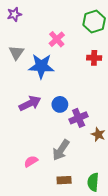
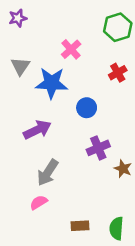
red cross: (94, 58) -> (118, 73), turned -32
blue circle: (60, 104) -> (87, 108), moved
gray arrow: (61, 150) -> (48, 173), moved

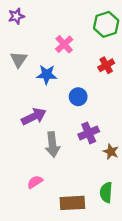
blue star: (52, 83) -> (47, 75), size x0.7
gray arrow: (48, 173) -> (52, 145), moved, turned -40
brown rectangle: (80, 226) -> (72, 203), size x1.5
green semicircle: (116, 228) -> (106, 192), moved

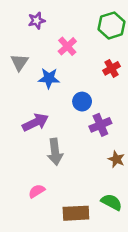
purple star: (16, 16) -> (37, 21), moved
purple cross: (89, 133) -> (100, 125), moved
green semicircle: (106, 192) -> (111, 202), turned 114

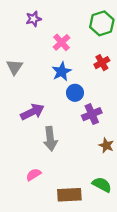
gray triangle: (19, 62) -> (14, 67), moved
blue star: (49, 78) -> (62, 72), moved, turned -30

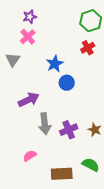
pink cross: (62, 42) -> (28, 37), moved
red cross: (102, 63) -> (88, 48), moved
purple cross: (92, 114) -> (69, 130), moved

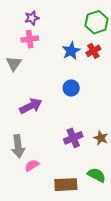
pink cross: (28, 37) -> (30, 39), turned 35
blue star: (55, 64) -> (71, 51), moved
gray arrow: (45, 124) -> (18, 146), moved

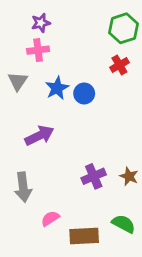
blue star: (71, 51) -> (57, 88), moved
blue circle: (71, 88) -> (84, 93), moved
pink semicircle: (32, 165) -> (50, 218), moved

